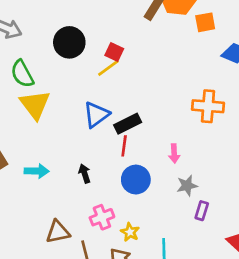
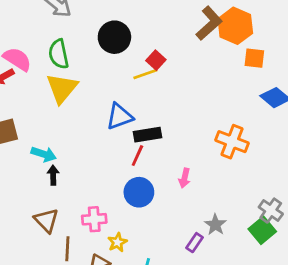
black arrow: (85, 173) -> (53, 175), moved
gray star: (187, 186) -> (215, 225), moved, turned 30
brown triangle: (58, 232) -> (46, 220), turned 40

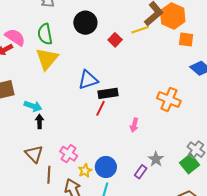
yellow line: (145, 74) -> (140, 30), moved
blue circle: (139, 192) -> (106, 167), moved
pink cross: (94, 219) -> (69, 154), turned 36

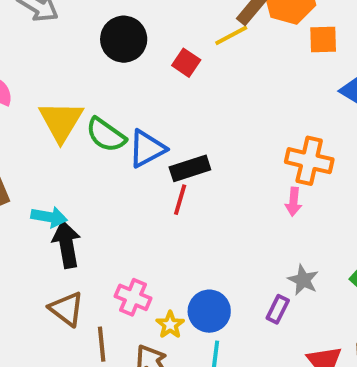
green semicircle: (45, 34) -> (106, 135), moved, turned -35
black arrow: (39, 121) -> (67, 244), size x1.6
pink arrow: (134, 125) -> (294, 202), moved

